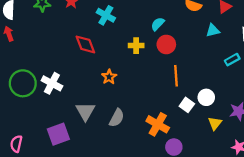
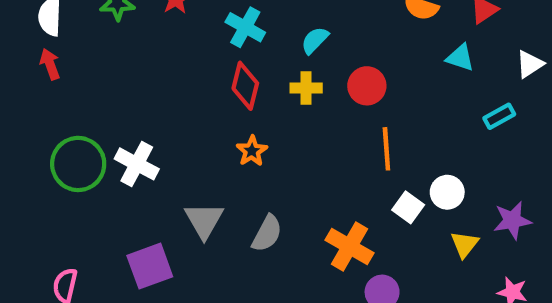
cyan semicircle: (158, 24) -> (315, 40), moved
cyan triangle: (213, 30) -> (460, 58), turned 32
red diamond: (85, 44) -> (245, 86), moved, turned 35

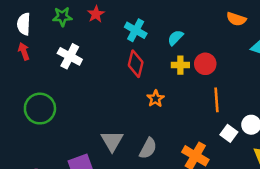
yellow cross: (306, 88) -> (180, 65), moved
orange star: (252, 151) -> (156, 99), moved
white cross: (137, 164) -> (70, 56), moved

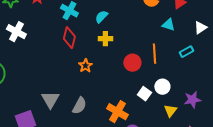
red circle: (205, 64) -> (132, 63), moved
orange line: (216, 100) -> (154, 54), moved

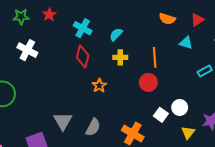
orange line: (154, 54) -> (155, 57), moved

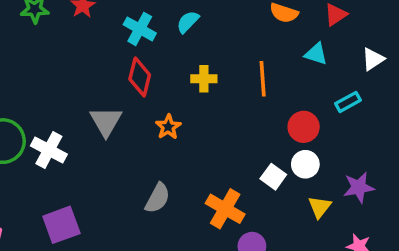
cyan semicircle: (116, 34) -> (188, 22), moved
white cross: (27, 50) -> (49, 150), moved
red circle: (148, 82) -> (304, 127), moved
gray triangle: (63, 121) -> (106, 122), moved

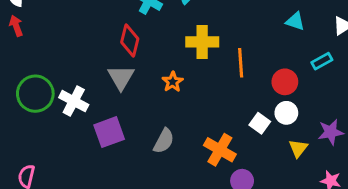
red diamond: (140, 77) -> (130, 40), moved
yellow cross: (204, 79) -> (202, 42), size x1.5
orange line: (263, 79) -> (241, 63), moved
purple square: (61, 225) -> (109, 132), moved

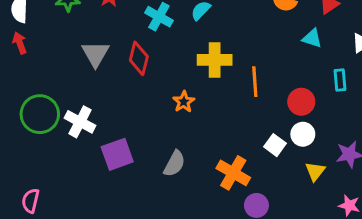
cyan rectangle: (322, 61) -> (340, 80), turned -66
gray triangle: (121, 77) -> (95, 54), moved

